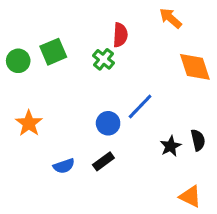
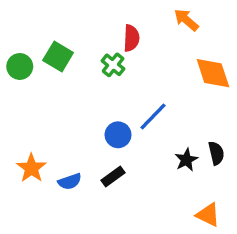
green square: (53, 52) -> (58, 56), turned -36
orange star: (29, 123) -> (31, 168), moved

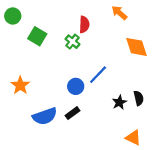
green circle: (20, 66) -> (13, 16), moved
orange star: (31, 168) -> (20, 85), moved
blue semicircle: (70, 181) -> (45, 116), size x1.6

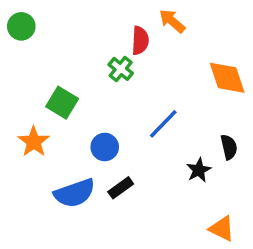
orange arrow: (119, 13) -> (172, 21), moved
green square: (37, 36) -> (62, 103), moved
blue circle: (76, 86) -> (105, 147), moved
black semicircle: (139, 98) -> (229, 147), moved

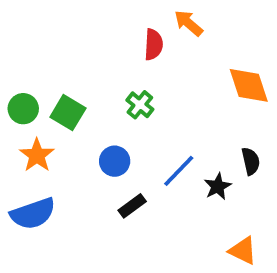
green circle: (21, 26) -> (23, 109), moved
green cross: (121, 69) -> (140, 105), moved
blue line: (163, 124) -> (179, 171), moved
blue semicircle: (75, 193) -> (33, 214), moved

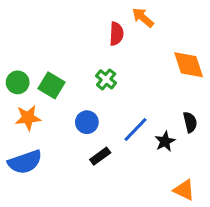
orange star: (37, 155) -> (28, 118), turned 30

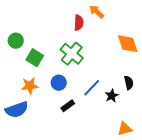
green cross: (106, 79) -> (72, 54), size x1.6
green circle: (18, 82) -> (16, 41), moved
orange star: (28, 118) -> (30, 86), moved
orange triangle: (184, 190) -> (125, 129), turned -42

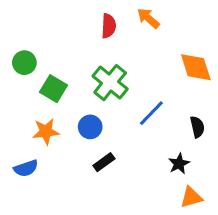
red semicircle: (79, 23) -> (109, 26), moved
blue line: (92, 88) -> (151, 113), moved
black star: (112, 96) -> (179, 164), moved
blue semicircle: (17, 110) -> (26, 168), size x0.7

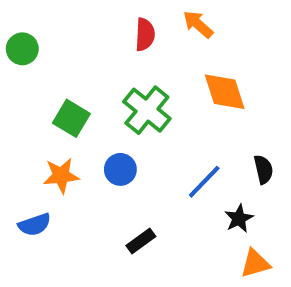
green circle: (24, 63) -> (22, 49), moved
orange diamond: (196, 67) -> (225, 92), moved
blue line: (151, 113) -> (204, 182), moved
black rectangle: (104, 162) -> (141, 241), moved

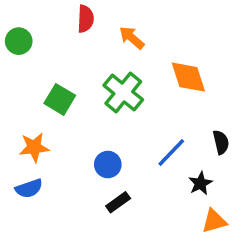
orange arrow: (198, 24) -> (132, 38), moved
red semicircle: (145, 35) -> (86, 19), moved
blue circle: (120, 169) -> (108, 165), moved
orange star: (61, 176) -> (34, 147), moved

